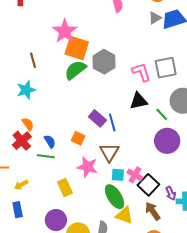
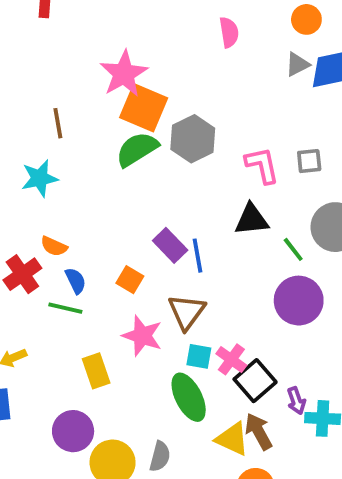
gray square: (166, 68) -> (309, 161), size x0.6
orange semicircle: (28, 124) -> (54, 246), moved, turned 144
yellow triangle: (124, 215) -> (232, 439), moved

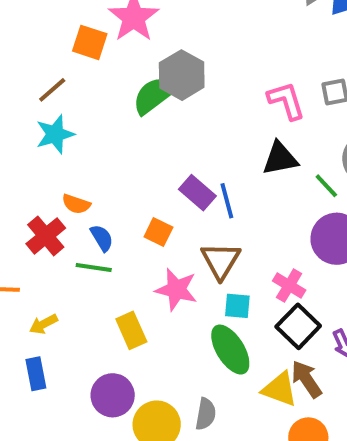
orange square: (144, 108) -> (90, 42), moved, size x0.7
brown line: (58, 123) -> (52, 90), moved, turned 64
gray hexagon: (193, 139) -> (182, 75), moved
pink cross: (231, 359) -> (289, 286), moved

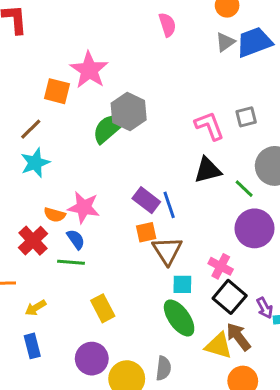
orange square: (158, 232) -> (146, 232), moved, turned -35
pink star: (176, 289) -> (84, 207), moved

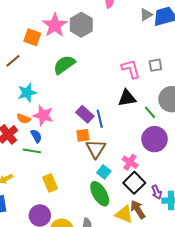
gray hexagon: (129, 111) -> (81, 25), moved
cyan star: (35, 163) -> (27, 93), moved
cyan square: (182, 284) -> (104, 172), turned 32

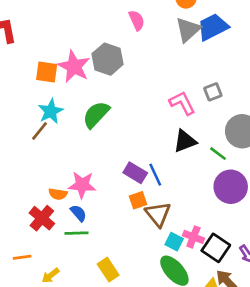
gray triangle: (146, 15) -> (188, 30), size x1.5
orange square: (32, 37) -> (47, 72), moved
brown line: (13, 61) -> (39, 131), moved
cyan star: (27, 93) -> (51, 111), moved
pink cross: (130, 162) -> (193, 237), moved

